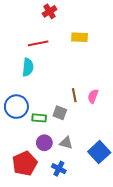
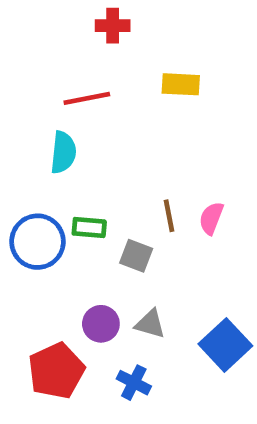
red cross: (50, 11) -> (113, 26), turned 32
green rectangle: (39, 118) -> (89, 228), moved

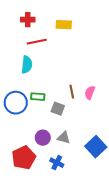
red cross: (113, 26) -> (28, 20), moved
yellow rectangle: (181, 84) -> (64, 25), moved

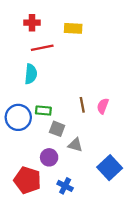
gray square: (58, 109) -> (57, 129), moved
gray triangle: (64, 138) -> (75, 145), moved
red pentagon: (24, 158) -> (27, 180), turned -30

